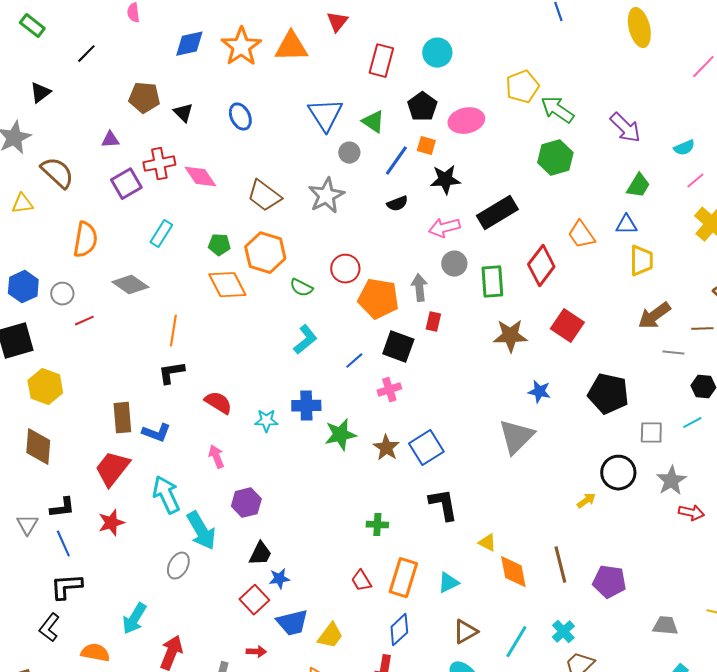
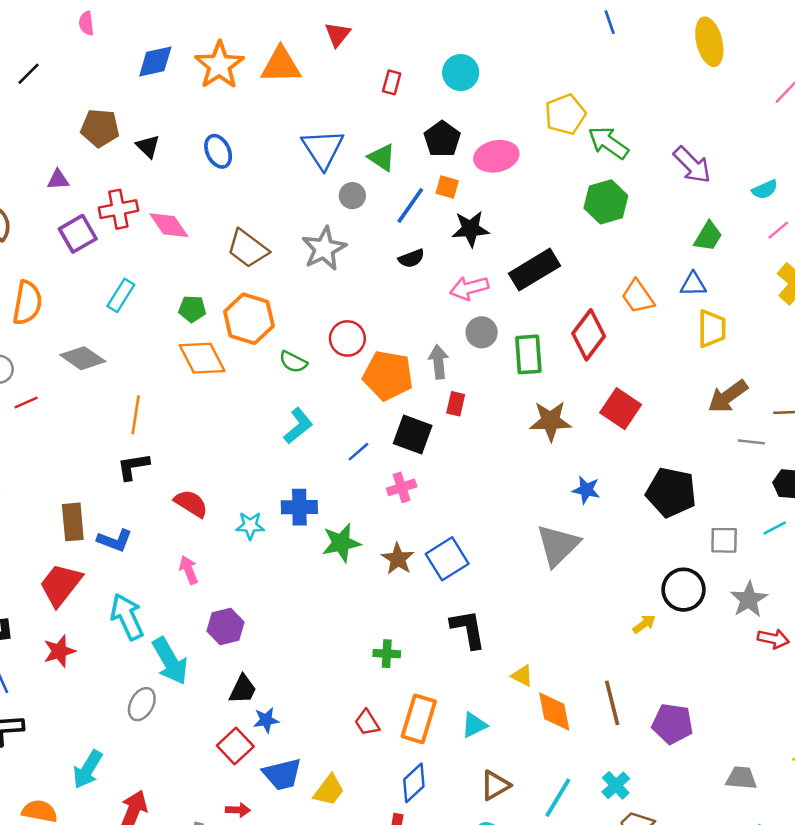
red rectangle: (381, 61) -> (392, 82), size x0.6

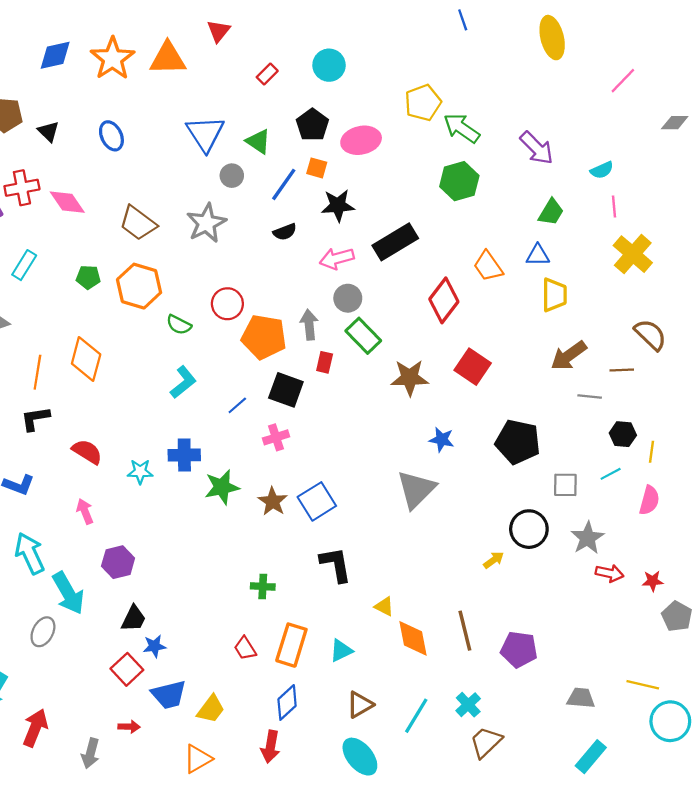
red rectangle: (392, 82) -> (267, 74), turned 30
pink line: (778, 230) -> (614, 207), turned -55
green rectangle: (528, 354) -> (363, 336), moved, turned -40
orange diamond: (202, 358) -> (86, 359), moved, turned 42

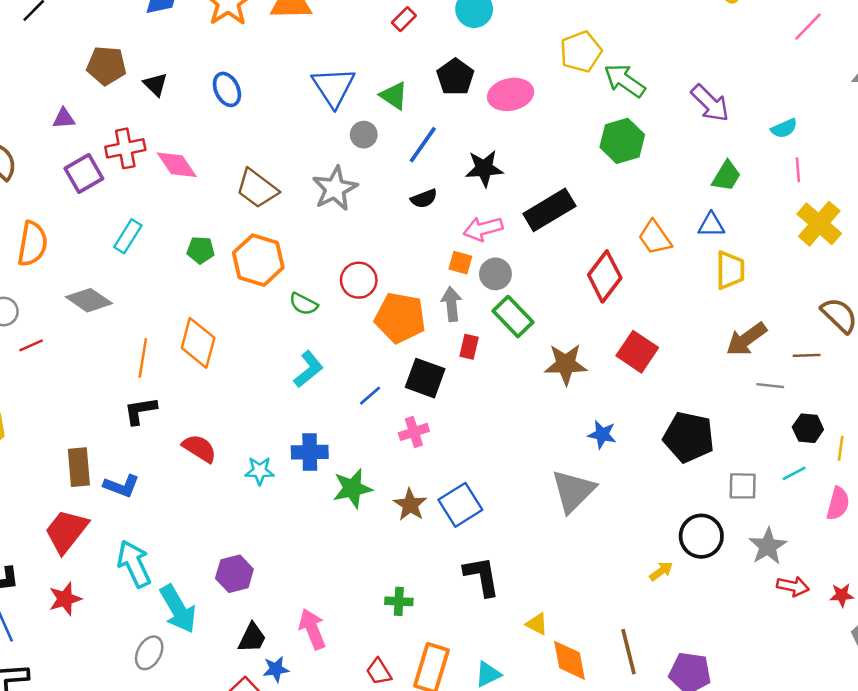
orange square: (317, 168) -> (460, 263), moved
pink arrow: (85, 511) -> (312, 629), moved, size x1.4

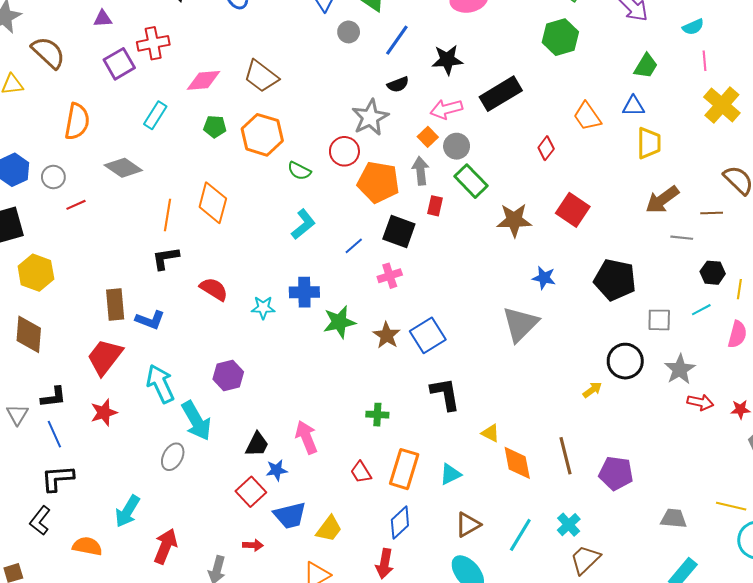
pink diamond: (177, 165) -> (204, 80), moved, turned -60
gray star: (335, 189) -> (370, 117), moved
orange square: (460, 263) -> (428, 137), turned 30
red diamond: (605, 276) -> (546, 148), size x0.6
purple hexagon: (234, 574) -> (228, 375), moved

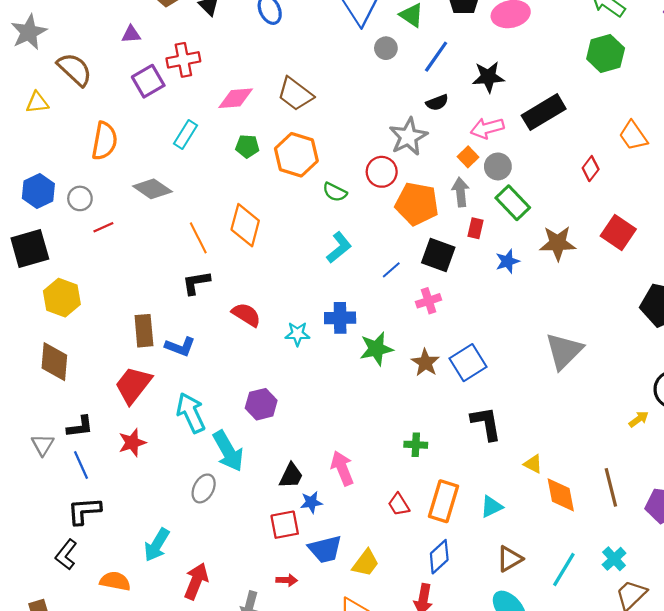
orange line: (168, 215) -> (198, 238), turned -36
blue star: (544, 278) -> (507, 261), moved, turned -30
red square: (251, 492) -> (285, 525), turned 32

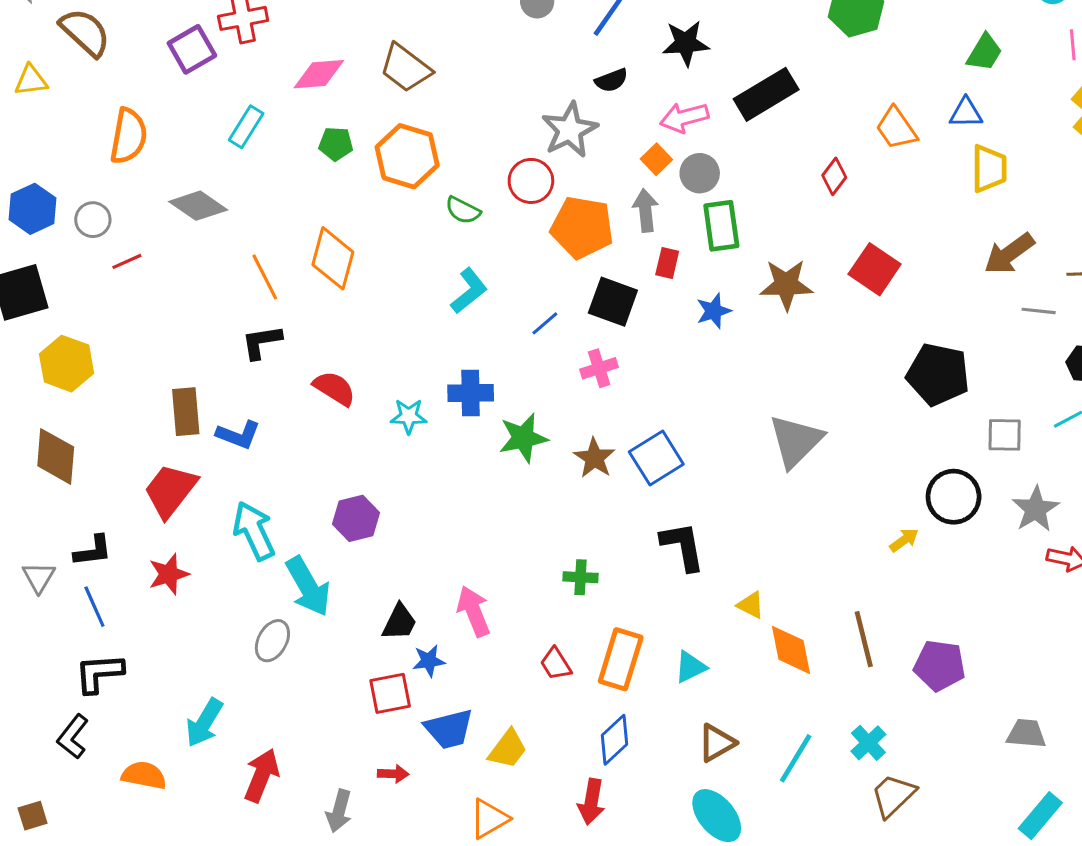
green rectangle: (513, 203) -> (721, 226), turned 36

